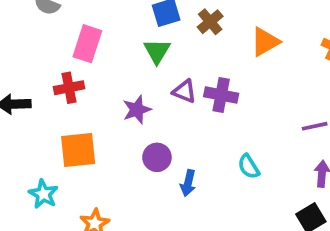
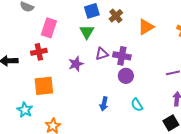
purple triangle: (184, 91) -> (102, 54), turned -40
purple circle: (157, 157) -> (126, 76), moved
cyan semicircle: (249, 167) -> (137, 105), moved

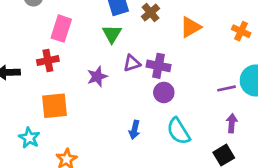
cyan semicircle: (137, 105) -> (178, 131), size x1.5

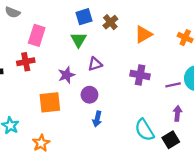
purple cross: (158, 66) -> (140, 75), moved
purple circle: (164, 92) -> (89, 95), moved
orange square: (55, 106) -> (50, 102), moved
cyan semicircle: (178, 131) -> (144, 130), moved

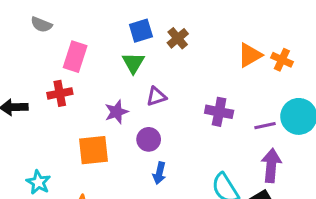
orange triangle: (143, 34) -> (250, 55), moved
purple arrow: (177, 113) -> (271, 165), size x1.5

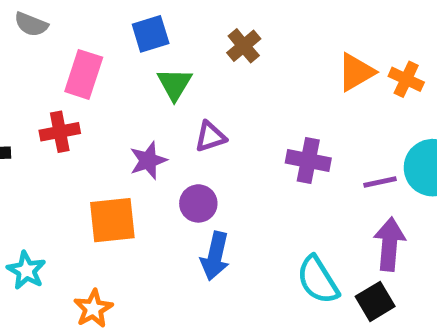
blue square: (141, 31) -> (151, 34), moved
blue arrow: (159, 173) -> (215, 256), size x1.4

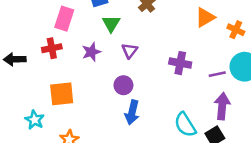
orange cross: (406, 79) -> (236, 30), moved
purple triangle: (210, 137) -> (130, 51), turned -35
purple star: (148, 160) -> (91, 52), moved
orange square: (112, 220) -> (62, 94), moved

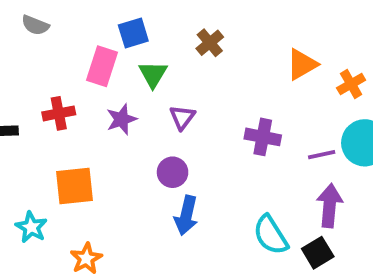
pink rectangle: (64, 19) -> (102, 66), moved
orange cross: (236, 30) -> (351, 84), turned 35

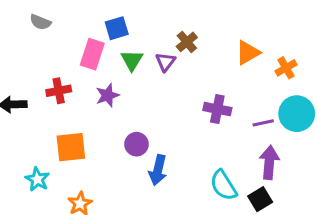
brown cross: (210, 43) -> (187, 42), moved
purple triangle: (182, 117) -> (165, 62), moved
purple circle: (173, 172) -> (136, 144), moved

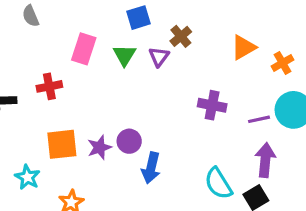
gray semicircle: (40, 22) -> (31, 16), turned 45
blue square: (117, 28) -> (139, 18), moved
purple star: (108, 95) -> (99, 147), moved

